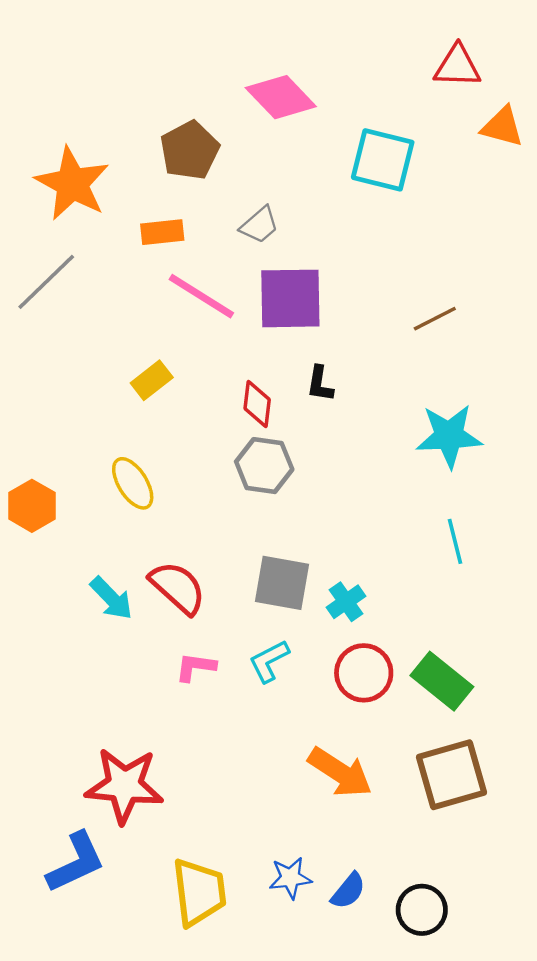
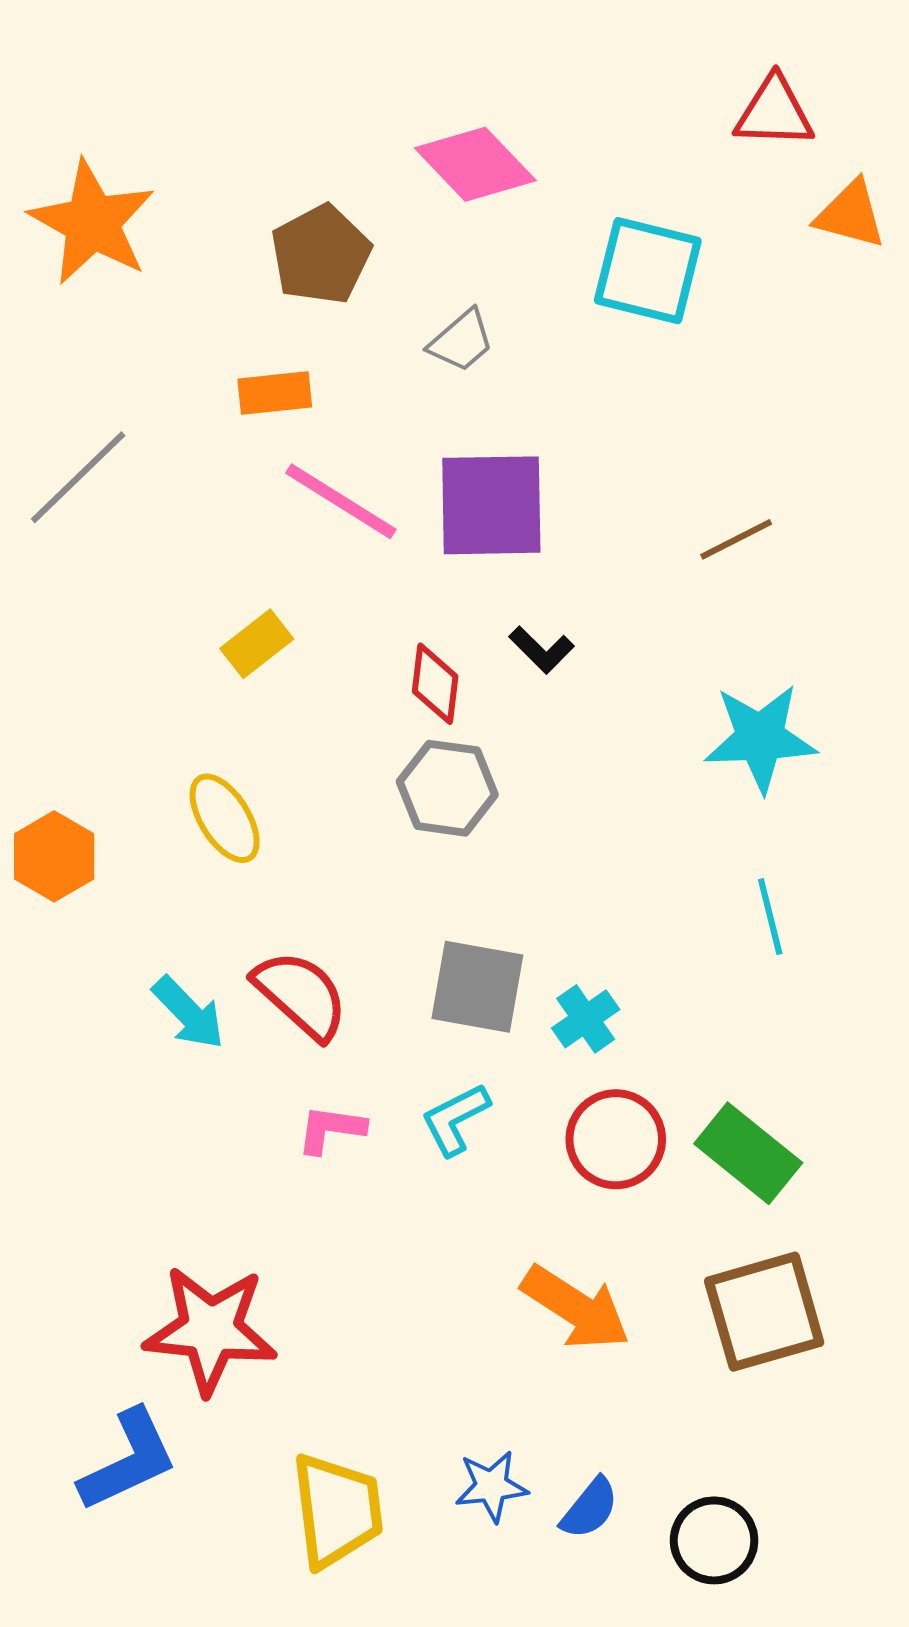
orange star: (72, 184) -> (92, 222), moved
gray trapezoid: (259, 225) -> (461, 341), moved
black L-shape: (320, 384) -> (542, 650), turned -54

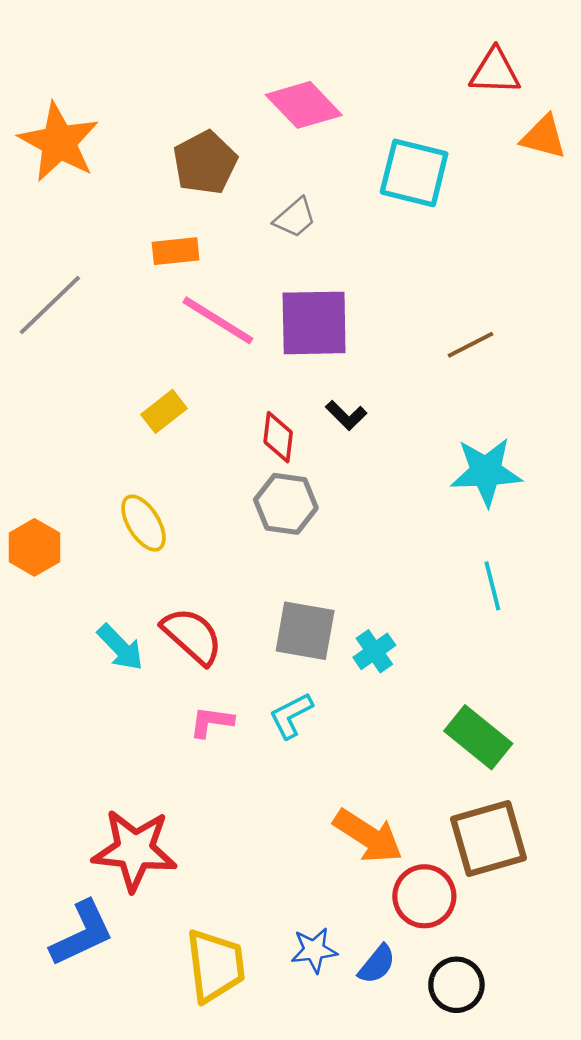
red circle: (616, 1139) -> (424, 896), moved

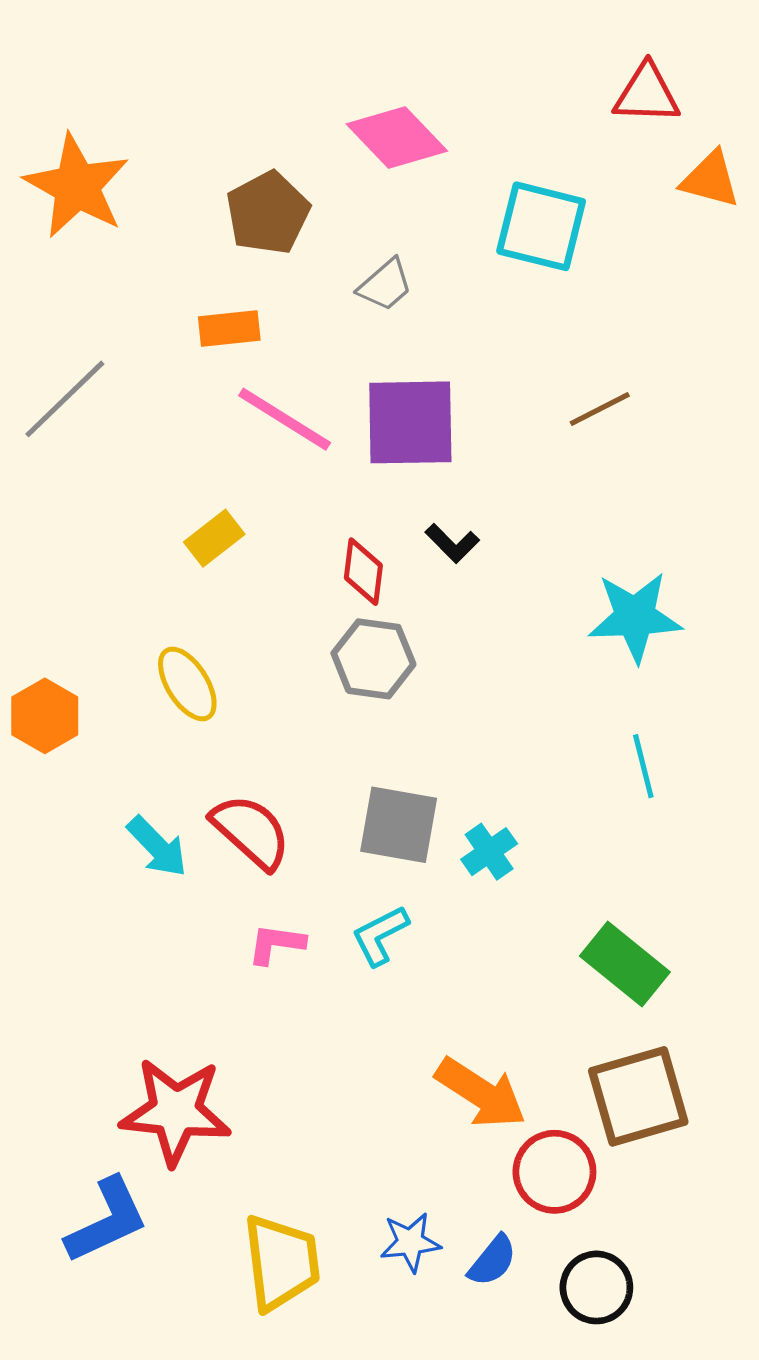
brown line: (471, 345) -> (600, 409), moved

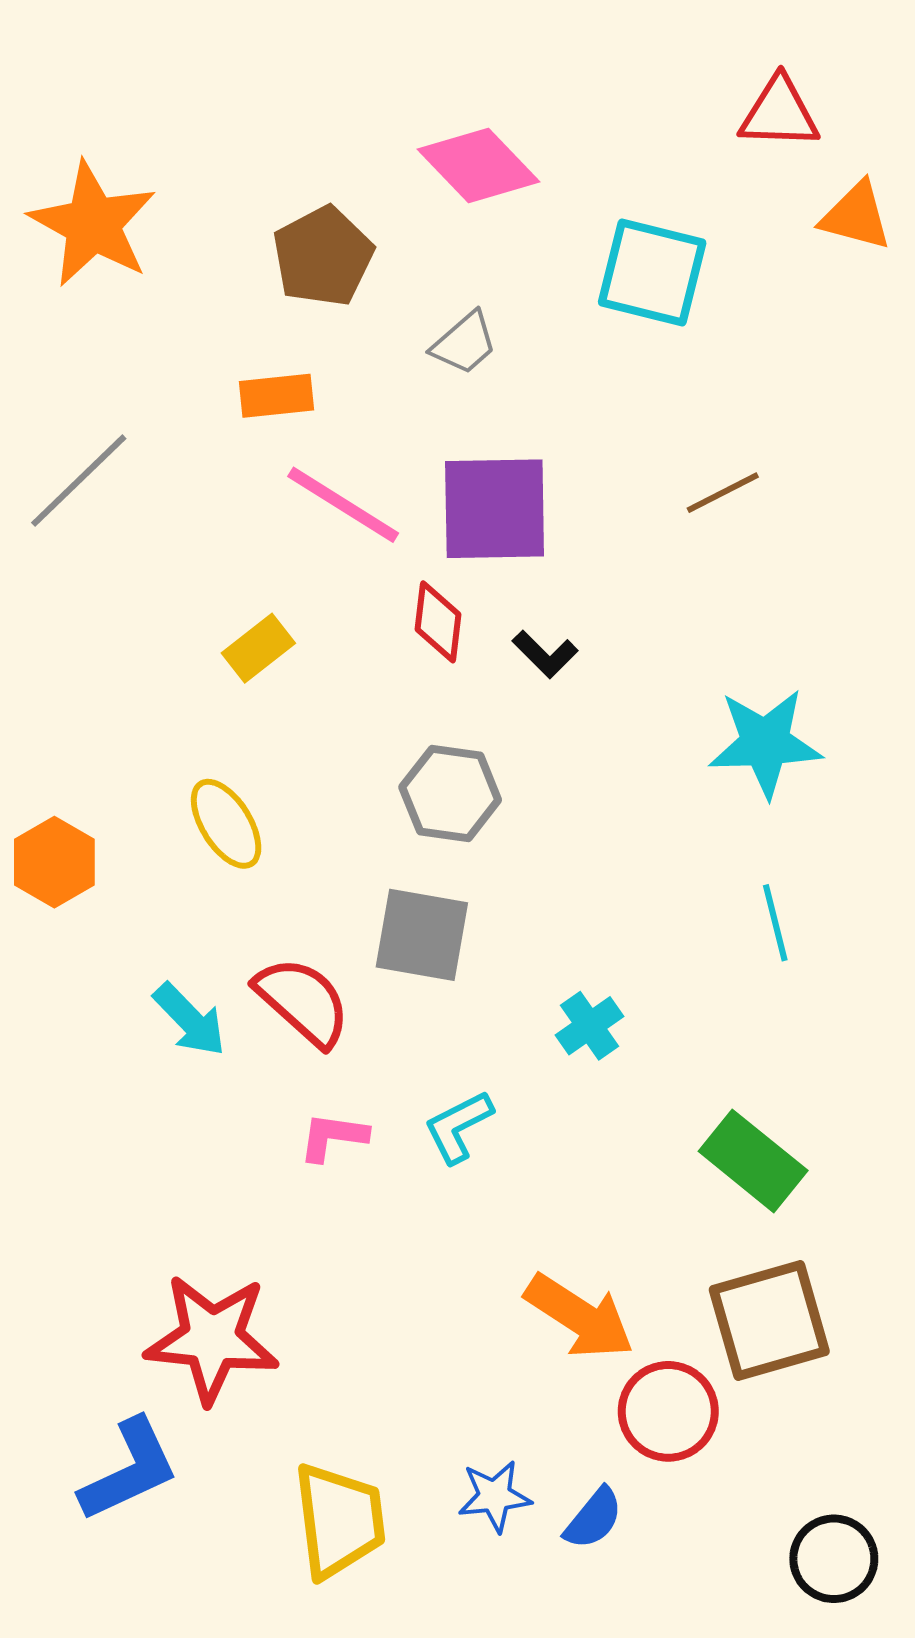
red diamond: (363, 572) -> (438, 622), moved
gray square: (399, 825) -> (422, 935), moved
black circle: (596, 1287) -> (834, 1559), moved

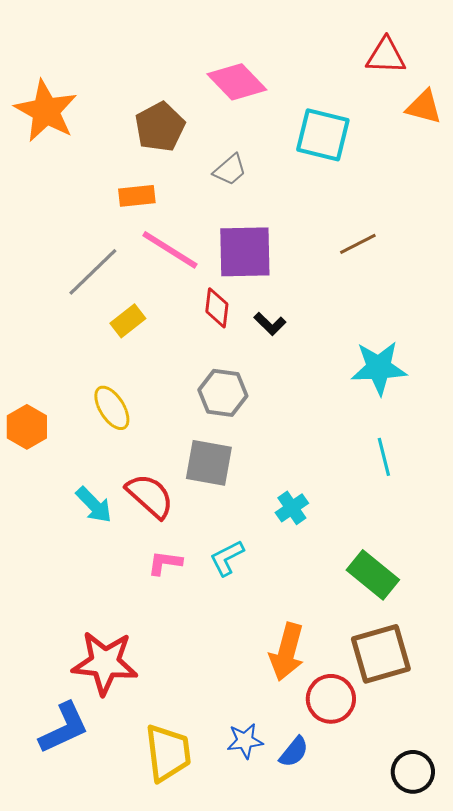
gray line: (79, 481) -> (93, 272), moved
orange arrow: (579, 1316) -> (287, 652), turned 72

